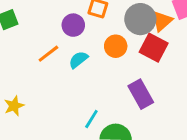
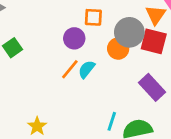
gray circle: (140, 19) -> (129, 32), moved
orange line: (48, 54) -> (70, 69), moved

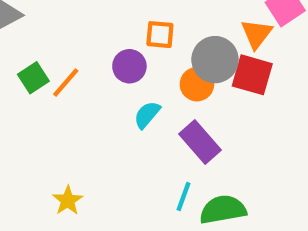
orange line: (70, 69) -> (66, 82), moved
purple rectangle: (152, 87) -> (200, 142), moved

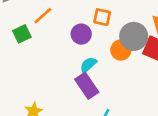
orange line: (66, 82) -> (43, 16), moved
purple rectangle: (200, 142) -> (87, 86), moved

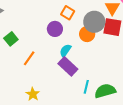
orange line: (43, 16) -> (29, 58), moved
orange square: (102, 17) -> (68, 13), turned 32

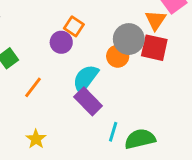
orange square: (68, 13) -> (74, 26), moved
purple circle: (55, 29) -> (61, 42), moved
cyan semicircle: (65, 51) -> (86, 79), size x1.5

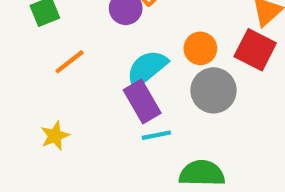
gray circle: (129, 39) -> (213, 90), moved
cyan line: (113, 132) -> (156, 135), moved, turned 48

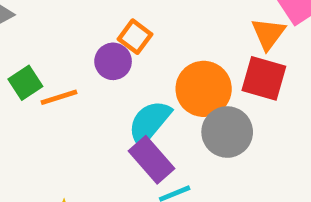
orange circle: (200, 48) -> (204, 89), size x1.5
orange line: (70, 62) -> (59, 97), moved, turned 32

